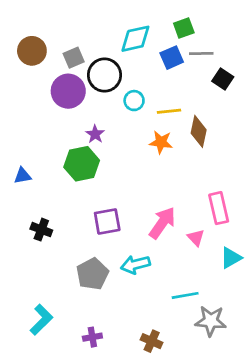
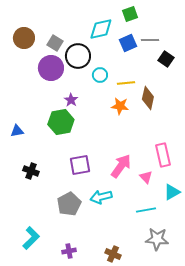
green square: (184, 28) -> (130, 14), moved
gray square: (74, 58) -> (55, 43), turned -35
cyan line: (185, 295) -> (146, 210), moved

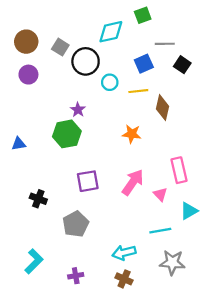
blue square: (128, 43) -> (144, 64), moved
purple circle: (51, 68) -> (28, 75), moved, size x0.7
orange star: (120, 106) -> (132, 134), moved
black cross: (31, 171) -> (38, 199), moved
cyan arrow: (101, 197) -> (124, 253), moved

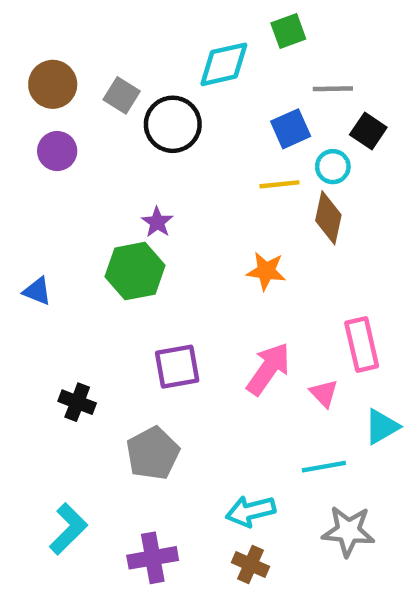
cyan circle: (110, 82) -> (333, 167), moved
blue triangle: (19, 144) -> (37, 291), turned 32
purple cross: (76, 276) -> (153, 558), size x1.5

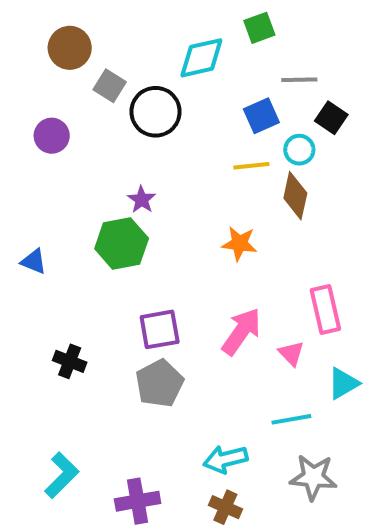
brown circle: (53, 84) -> (70, 48), moved
gray pentagon: (153, 453) -> (160, 383), moved

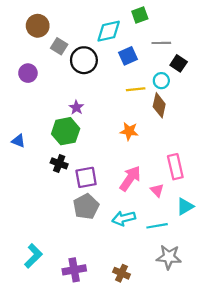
blue square: (261, 116) -> (128, 56), moved
black cross: (70, 361) -> (59, 163), moved
cyan arrow: (225, 459) -> (124, 218), moved

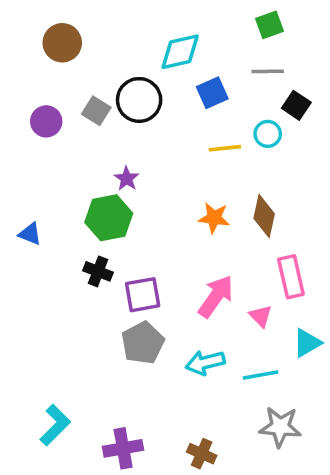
green square: (140, 15) -> (269, 25), moved
gray square: (59, 46) -> (96, 111), moved
brown diamond: (159, 105) -> (264, 216), moved

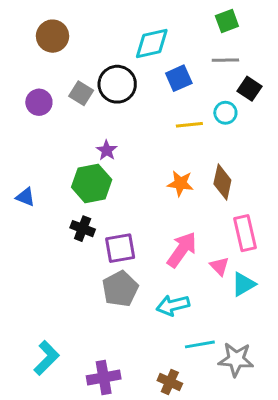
cyan triangle: (307, 343) -> (244, 284), moved
cyan line: (261, 375) -> (200, 344), moved

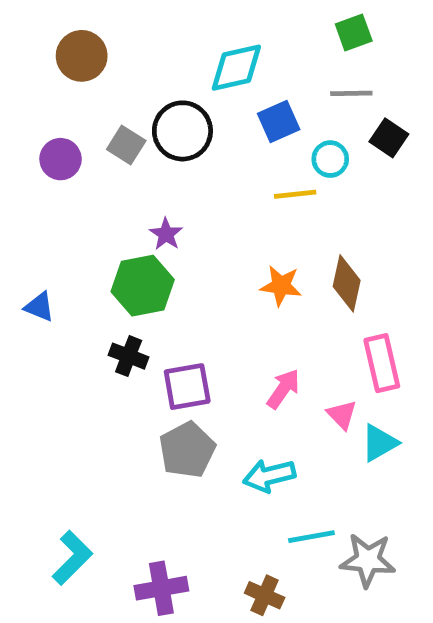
cyan circle: (225, 113) -> (330, 159), moved
pink arrow: (182, 250) -> (283, 389), size x0.7

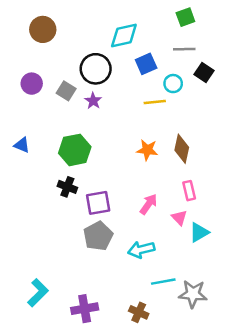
gray square: (126, 145) -> (66, 91), moved
purple star: (166, 234) -> (93, 101), moved
blue triangle: (39, 307) -> (22, 145), moved
pink rectangle: (382, 363) -> (189, 191), moved, size x0.7

